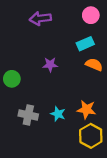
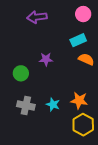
green circle: (12, 79) -> (21, 73), moved

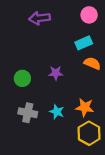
purple star: (46, 59) -> (56, 73), moved

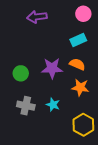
orange semicircle: (92, 63) -> (77, 64), moved
purple star: (56, 73) -> (52, 68), size x1.5
orange star: (85, 107) -> (80, 87), moved

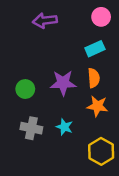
orange semicircle: (77, 64) -> (94, 78), turned 63

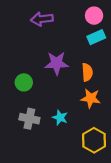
cyan rectangle: (95, 49) -> (96, 37), moved
purple star: (63, 83) -> (57, 63), moved

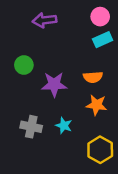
purple star: (57, 63) -> (54, 84), moved
orange semicircle: (87, 72) -> (93, 77), turned 90
green circle: (24, 82) -> (24, 65), moved

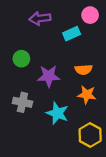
cyan rectangle: (103, 40) -> (72, 34), moved
cyan star: (64, 126) -> (57, 113), size x1.5
gray cross: (31, 127) -> (22, 102), moved

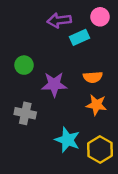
purple arrow: (40, 18) -> (59, 20), moved
cyan star: (57, 113) -> (67, 140), moved

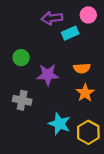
orange star: (96, 105) -> (85, 93), turned 30

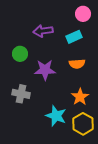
purple arrow: (52, 18) -> (43, 31), moved
cyan rectangle: (70, 33) -> (74, 37), moved
orange star: (85, 93) -> (80, 97), moved

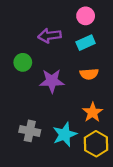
pink circle: (83, 14) -> (86, 16), moved
gray cross: (21, 94) -> (30, 131), moved
cyan star: (56, 116) -> (65, 134), turned 30

